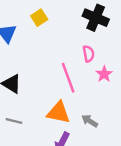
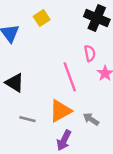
orange triangle: (58, 113) -> (60, 111), turned -40
gray line: (14, 121) -> (27, 119), moved

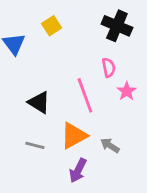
black triangle: (15, 83) -> (39, 102), moved

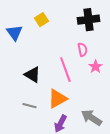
black cross: (117, 26) -> (88, 20), turned -30
gray arrow: (110, 145) -> (91, 118), moved, size x1.5

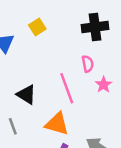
orange triangle: (57, 99) -> (57, 124), turned 45
gray line: (29, 106) -> (13, 126), moved, turned 56

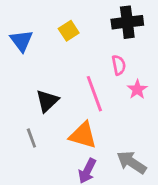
yellow square: (37, 27) -> (69, 31), moved
black triangle: (26, 94) -> (47, 101), turned 45

